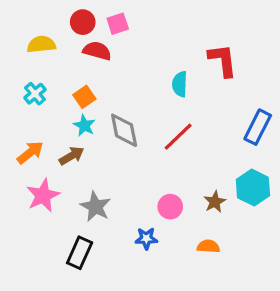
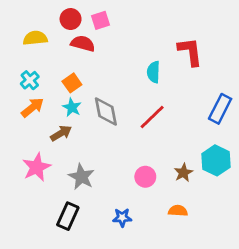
orange arrow: (30, 153) -> (32, 107), moved
blue star: (146, 238) -> (122, 218), moved

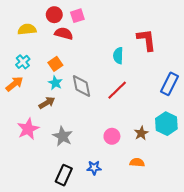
orange arrow: (32, 107) -> (14, 84), moved
black rectangle: (68, 216) -> (64, 175), moved

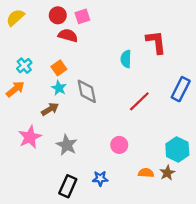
yellow semicircle: (27, 29) -> (15, 18), moved, turned -36
red line: (117, 90) -> (139, 101), moved
cyan hexagon: (166, 124) -> (177, 149), moved
brown star: (141, 133) -> (167, 173), moved

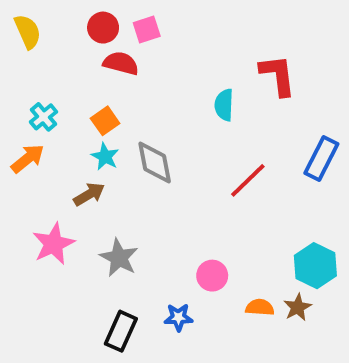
yellow semicircle: (15, 18) -> (28, 32), turned 108
pink circle: (119, 145) -> (212, 276), moved

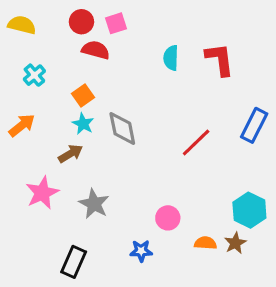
yellow semicircle: (28, 32) -> (22, 25), turned -52
cyan semicircle: (224, 105) -> (171, 58), moved
cyan cross: (44, 117) -> (34, 75), moved
black rectangle: (121, 331) -> (74, 262), moved

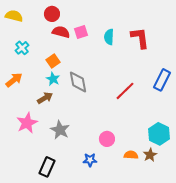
pink square: (116, 23) -> (81, 32), moved

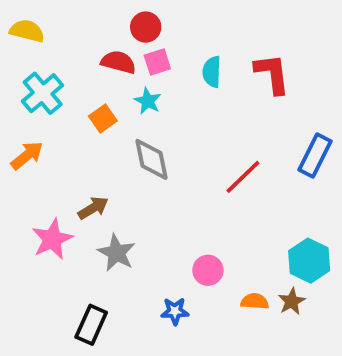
red circle: (52, 14) -> (146, 27), moved
cyan cross: (22, 48) -> (43, 93), size x1.5
cyan star: (53, 79) -> (148, 101), moved
brown arrow: (45, 98) -> (93, 208), moved

